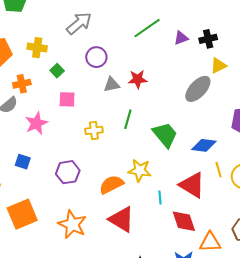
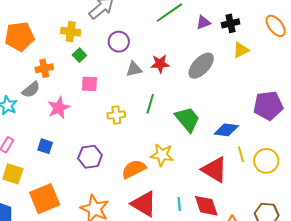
yellow cross: (37, 48) -> (71, 32), moved
gray ellipse: (198, 89) -> (201, 66), moved
cyan line: (160, 198) -> (179, 204), moved

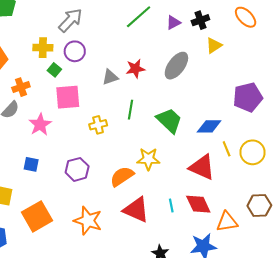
purple circle: (119, 42) -> (75, 51), moved
pink square: (89, 84) -> (68, 97), size x1.5

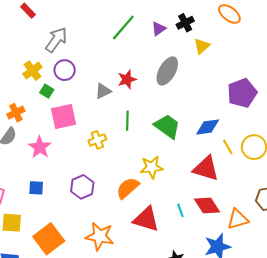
yellow cross: (43, 48) -> (32, 71), turned -30

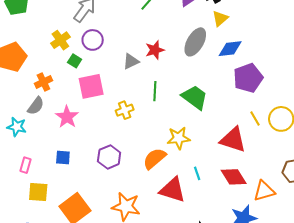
yellow triangle: (202, 46) -> (220, 18), moved
purple pentagon: (242, 93) -> (248, 78), moved
blue diamond: (208, 127) -> (230, 49), moved
cyan line: (180, 210) -> (197, 173), moved

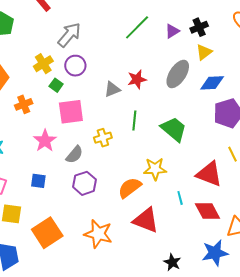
gray semicircle: (36, 106) -> (74, 155), moved
cyan line: (197, 173) -> (180, 198), moved

